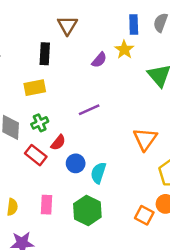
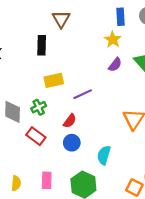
purple semicircle: (99, 60) -> (115, 65), moved
yellow rectangle: (35, 88) -> (54, 80), moved
red semicircle: (58, 142) -> (70, 121), moved
cyan semicircle: (98, 173) -> (104, 155), moved

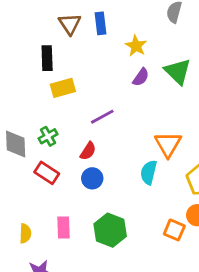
blue rectangle: (121, 17) -> (100, 23), moved
yellow rectangle: (54, 80) -> (63, 88), moved
cyan semicircle: (104, 155) -> (149, 172), moved

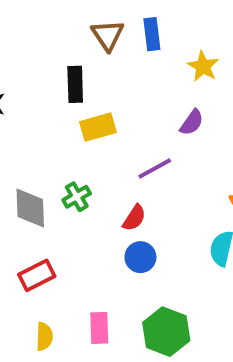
purple semicircle: (141, 77) -> (192, 122), moved
red rectangle: (47, 173) -> (37, 275), moved, turned -60

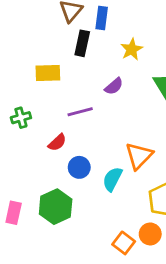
black rectangle: (75, 84) -> (82, 43), moved
blue circle: (140, 257) -> (79, 167), moved
green hexagon: (166, 332) -> (56, 207), moved

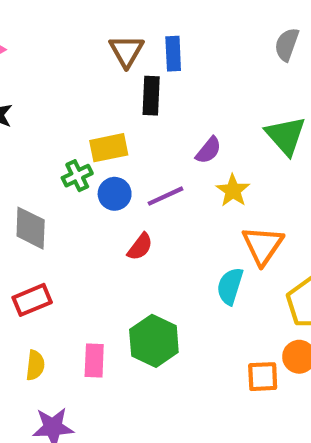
yellow star: (132, 49) -> (233, 191), moved
green cross: (21, 118) -> (77, 176), moved
blue circle: (79, 167) -> (115, 194), moved
orange square: (124, 243) -> (263, 377), turned -30

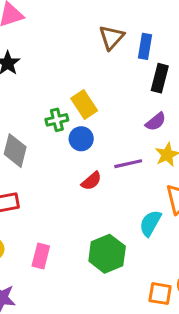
black rectangle: (151, 96) -> (160, 78), moved
yellow rectangle: (109, 148) -> (84, 105), turned 56
purple line: (166, 196) -> (128, 164), moved
green hexagon: (154, 341) -> (107, 254), moved

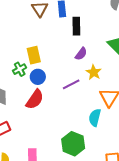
yellow rectangle: (84, 105) -> (34, 55), turned 36
red semicircle: (91, 181) -> (35, 99), moved, size x1.5

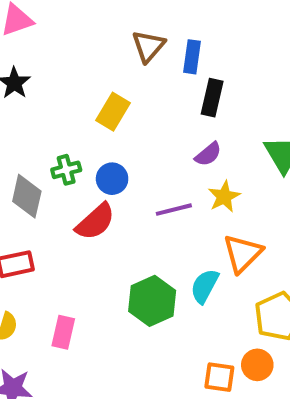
yellow rectangle: (34, 55) -> (113, 112), moved, turned 30
green cross: (20, 69) -> (66, 170), moved
green hexagon: (73, 144) -> (152, 301), moved

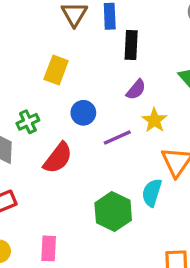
blue circle: (112, 179) -> (83, 113), moved

